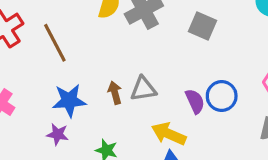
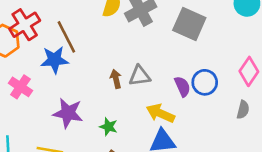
gray square: (203, 26) -> (189, 24), size x1.4
blue star: (69, 101) -> (55, 60), moved
purple star: (58, 134) -> (68, 113), size x1.6

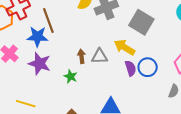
purple star: (68, 113) -> (40, 64), moved
yellow arrow: (160, 113) -> (124, 47), moved
green star: (109, 127) -> (71, 76), moved

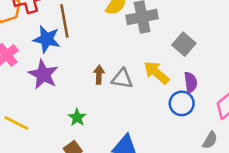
gray square: (141, 22) -> (184, 44), size x0.7
purple semicircle: (131, 68) -> (191, 82), moved
green star: (71, 76) -> (77, 117), moved

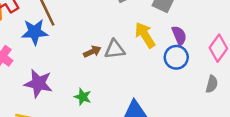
yellow arrow: (156, 73) -> (145, 35), turned 32
purple star: (43, 74) -> (38, 83), moved
brown arrow: (99, 75) -> (92, 52), turned 78

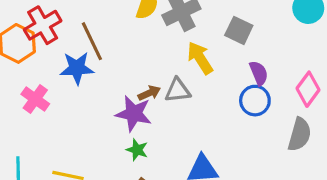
yellow arrow: (145, 35) -> (200, 58), moved
purple star: (38, 83) -> (134, 114), moved
gray semicircle: (212, 84) -> (300, 134), size x1.5

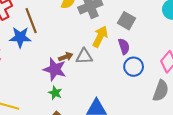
yellow arrow: (200, 58) -> (100, 37), turned 55
purple semicircle: (259, 73) -> (124, 46), moved

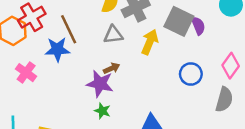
gray square: (126, 21) -> (179, 21), size x1.4
purple semicircle: (124, 46) -> (198, 26), moved
gray triangle: (84, 56) -> (113, 35), moved

